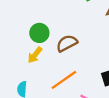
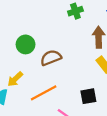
yellow arrow: (35, 55) -> (15, 79), moved

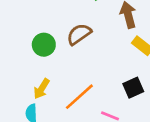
brown semicircle: (51, 58) -> (79, 34), moved

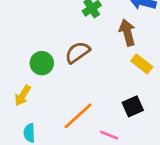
yellow arrow: (42, 89) -> (23, 96), moved

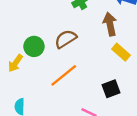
yellow arrow: (23, 96) -> (15, 63), moved
orange line: (78, 116) -> (64, 75), moved

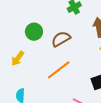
green circle: (34, 46) -> (34, 32), moved

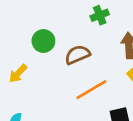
orange line: (59, 70) -> (91, 90), moved

